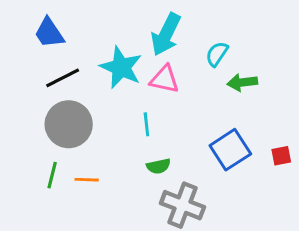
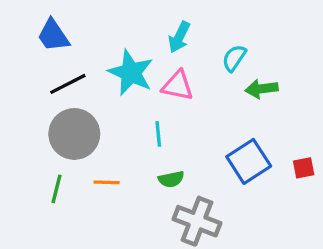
cyan arrow: (166, 34) -> (179, 37), size x0.7
orange line: (87, 180) -> (107, 182), moved

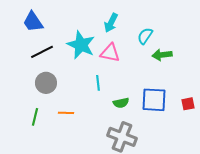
gray circle: (74, 134) -> (46, 83), size x0.7
blue square: (249, 161) -> (154, 100), turned 36
green semicircle: (171, 179) -> (121, 103), moved

